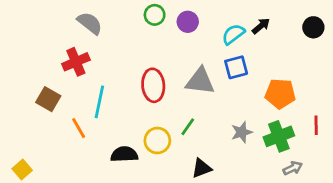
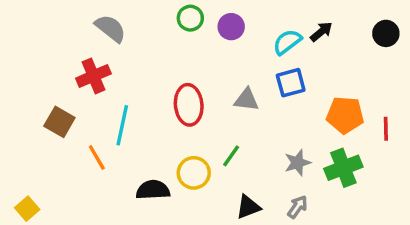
gray triangle: (200, 81) -> (246, 100), size x0.7
red line: (316, 125) -> (386, 129), moved
gray arrow: (293, 168) -> (297, 207), moved, turned -30

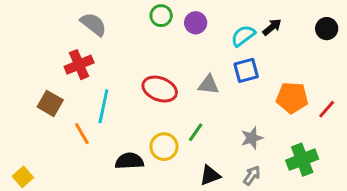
red ellipse: (189, 105) -> (160, 89), turned -64
red line: (386, 129) -> (327, 109), turned 42
green cross: (343, 168) -> (302, 160), moved

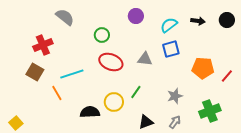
green circle: (161, 16) -> (102, 35), moved
black arrow: (272, 27) -> (198, 21), moved, turned 48
red cross: (79, 65) -> (43, 45), moved
cyan line: (103, 106) -> (72, 74), turned 60

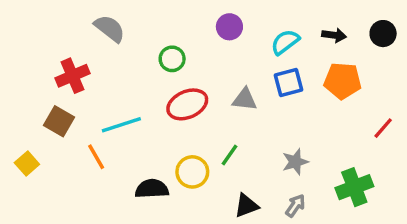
red ellipse: (111, 62) -> (187, 104), turned -45
orange pentagon: (203, 68) -> (343, 81), moved
yellow square: (16, 123) -> (27, 163), moved

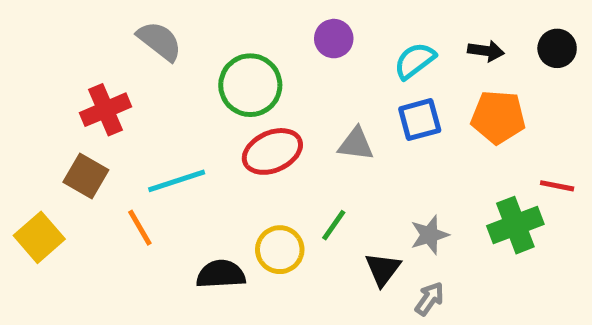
green circle: (172, 59) -> (250, 85), size x1.6
red line: (383, 128) -> (557, 186), turned 60
yellow square: (27, 163) -> (39, 237), size x1.4
green cross: (354, 187) -> (515, 225), moved
black triangle: (246, 206) -> (383, 269), moved, turned -32

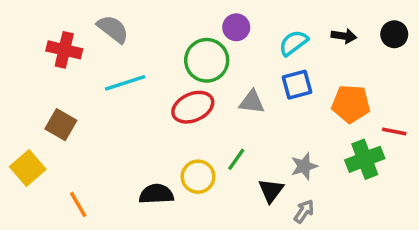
green circle: (250, 85) -> (207, 60), moved
red cross: (105, 110) -> (64, 50), moved, turned 36
orange pentagon: (498, 117) -> (351, 104), moved
cyan line: (177, 181) -> (125, 83), moved
orange line: (140, 228) -> (78, 204), moved

